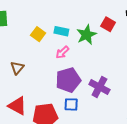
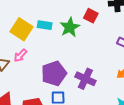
yellow square: (38, 34) -> (21, 29), size x1.5
pink arrow: (62, 52) -> (20, 55), moved

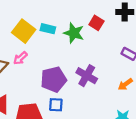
green star: (70, 27) -> (74, 33), turned -30
purple cross: (85, 79) -> (87, 76), moved

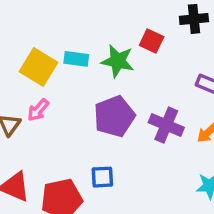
purple cross: (87, 76) -> (166, 125), moved
purple pentagon: (54, 79) -> (114, 116), moved

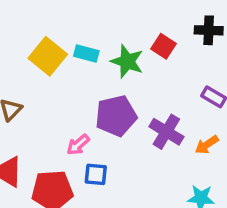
pink arrow: (38, 110) -> (78, 145), moved

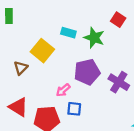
red square: (164, 46) -> (118, 20), moved
yellow square: (48, 56) -> (42, 51), moved

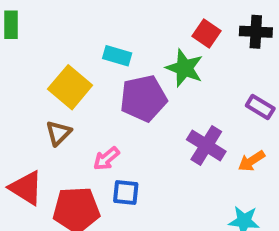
green star: (94, 38) -> (184, 68), moved
brown triangle: (21, 68) -> (58, 133), moved
purple pentagon: (87, 72) -> (143, 98), moved

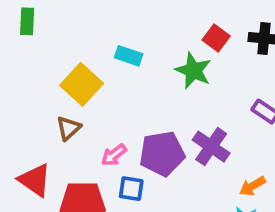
purple pentagon: (143, 98) -> (162, 154), moved
orange arrow: (252, 161) -> (252, 186), moved

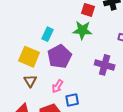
cyan rectangle: (129, 56) -> (48, 34), turned -64
purple pentagon: (162, 154) -> (59, 57), moved

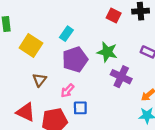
green star: (82, 30) -> (107, 52), moved
yellow square: (29, 57) -> (31, 46), moved

